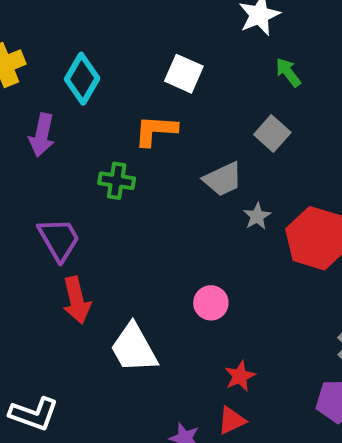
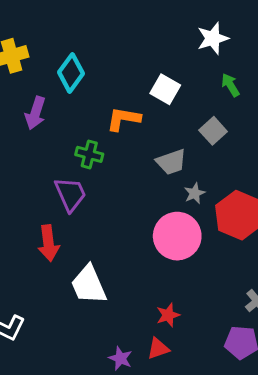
white square: (184, 74) -> (165, 89), moved
purple trapezoid: (59, 239) -> (70, 194), moved
pink circle: (211, 303) -> (177, 236), moved, size x1.8

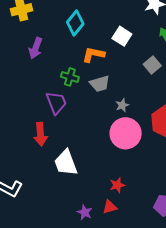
cyan diamond: (71, 73) -> (75, 23), moved
gray trapezoid: (171, 162) -> (100, 84), moved
gray star: (195, 193) -> (122, 105), moved

